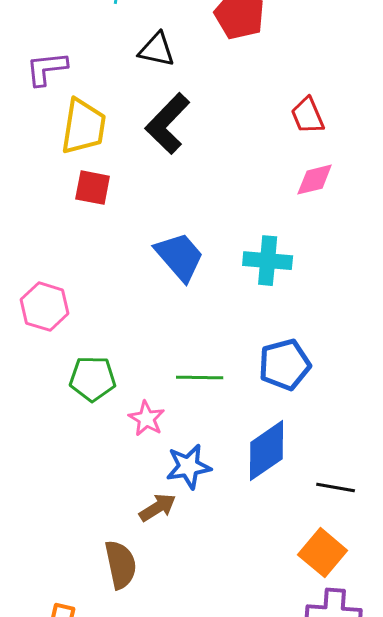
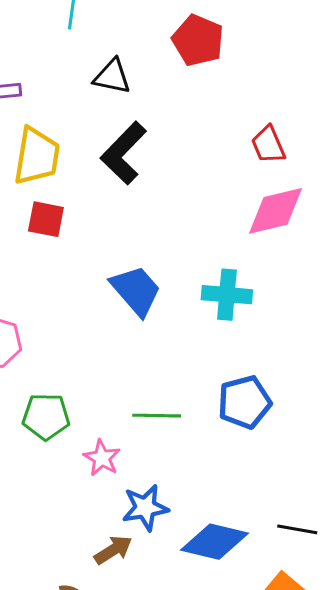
pink diamond: (315, 180) -> (275, 211), size x1.5
blue diamond: (267, 451) -> (215, 542), moved, turned 48

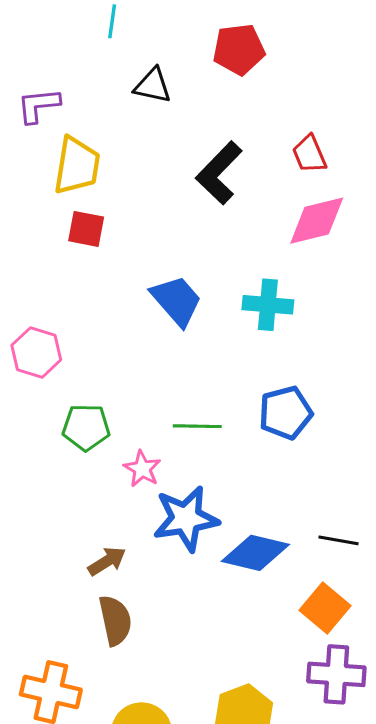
red pentagon: (198, 40) -> (239, 49), turned -30
black L-shape: (124, 153) -> (219, 173), moved
blue star: (145, 508) -> (186, 519), size x1.4
brown arrow: (113, 550) -> (107, 561), moved

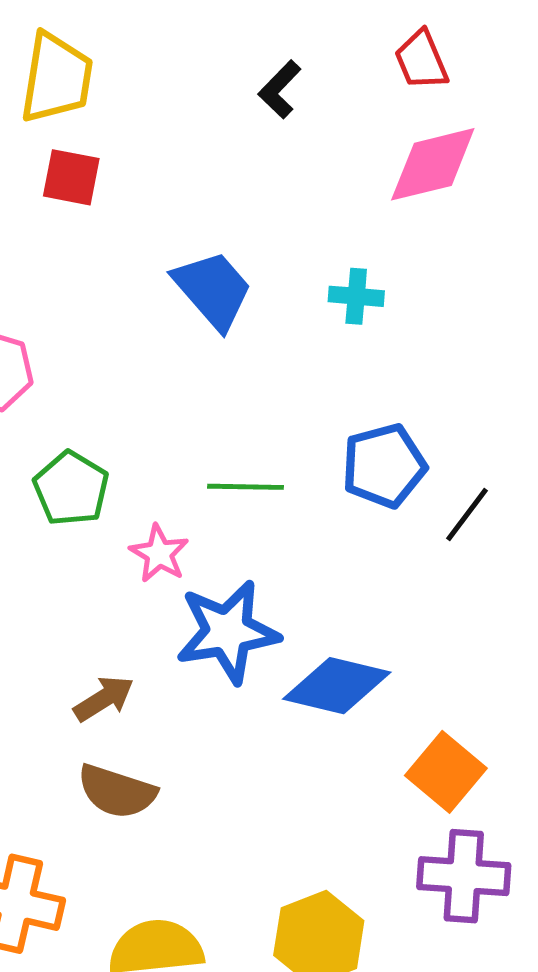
black L-shape: (219, 173) -> (280, 89), size x0.6
cyan cross: (268, 305) -> (356, 296), size x0.7
green pentagon: (86, 427) -> (71, 488), turned 30
black line: (338, 540) -> (467, 515), moved, turned -63
brown semicircle: (115, 620) -> (117, 791), turned 120

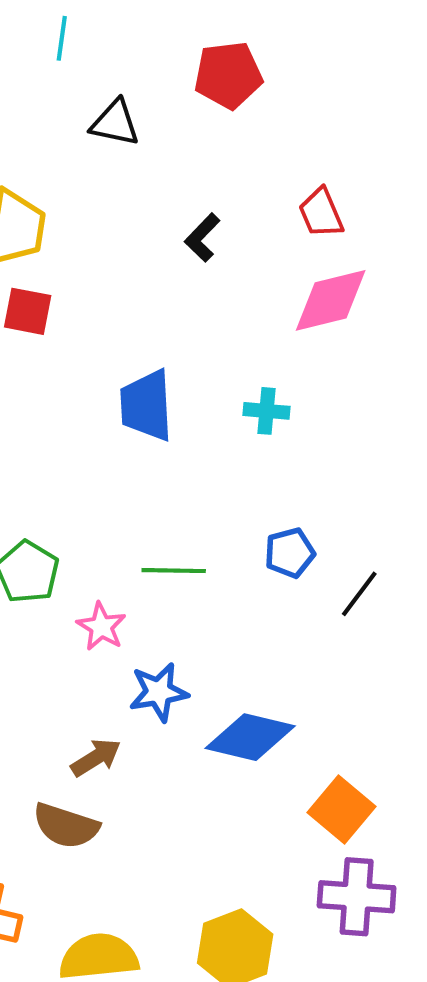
blue trapezoid: (213, 290) -> (146, 405), turned -142
blue pentagon: (384, 466) -> (290, 553), size x0.7
blue star: (228, 632) -> (159, 692), size x0.7
brown arrow: (104, 699) -> (96, 758), moved

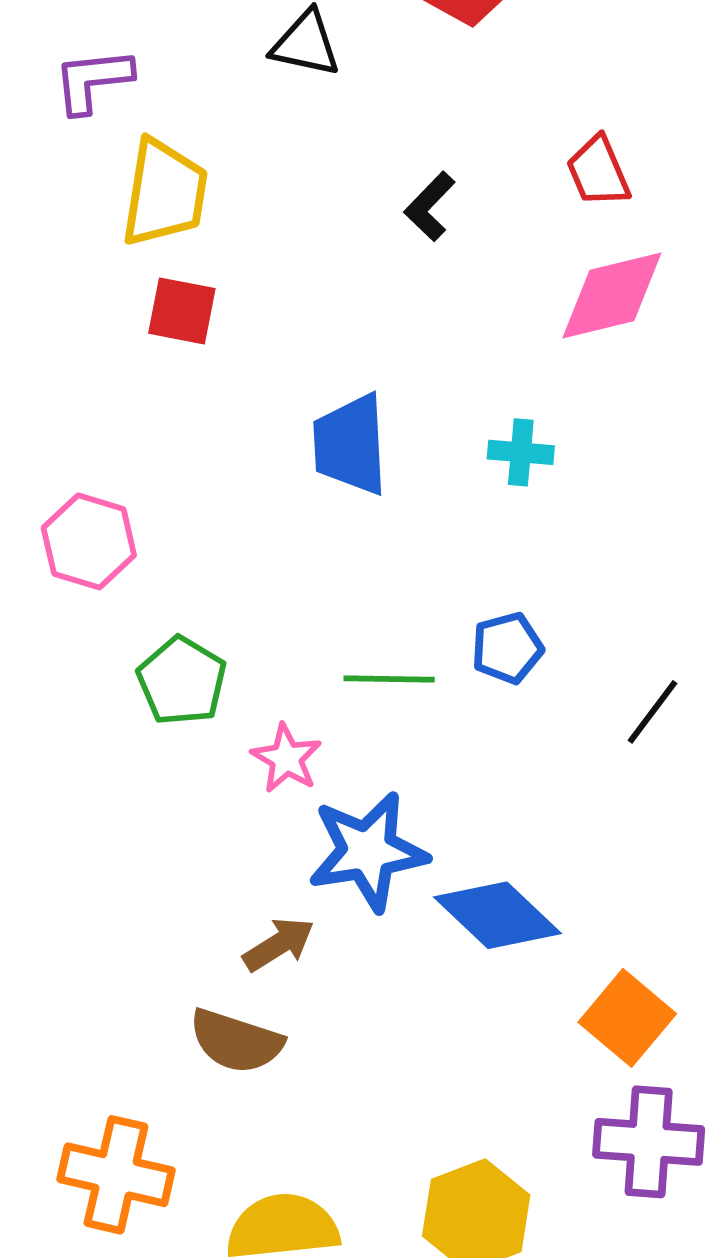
blue pentagon: (290, 553) -> (507, 648), moved
blue star: (159, 692) -> (368, 851), size x1.4
blue diamond: (250, 737) -> (498, 915), turned 30

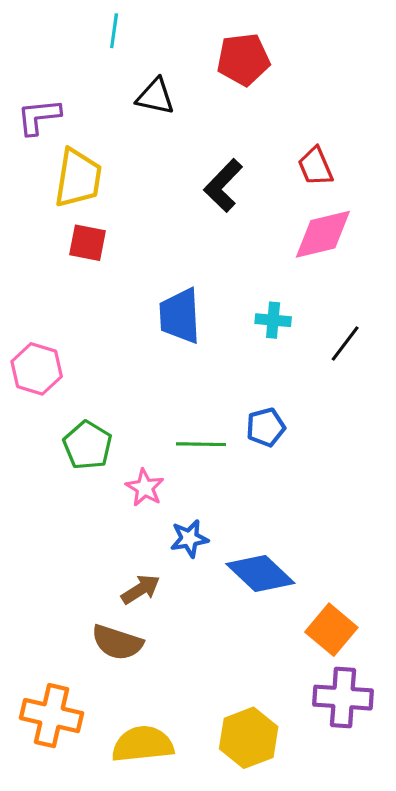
black L-shape: (430, 206) -> (223, 186), size x1.4
black line: (652, 712) -> (345, 343), moved
blue star: (368, 851) -> (189, 539), size x0.6

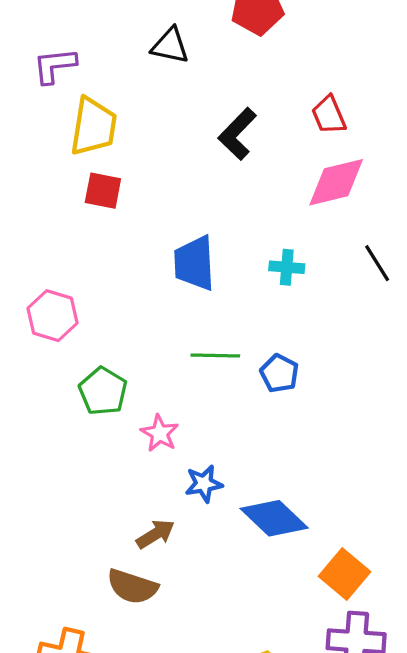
black line: (345, 343) -> (377, 263), moved, turned -69
blue pentagon: (266, 427) -> (279, 373), turned -30
green line: (201, 444) -> (215, 356), moved

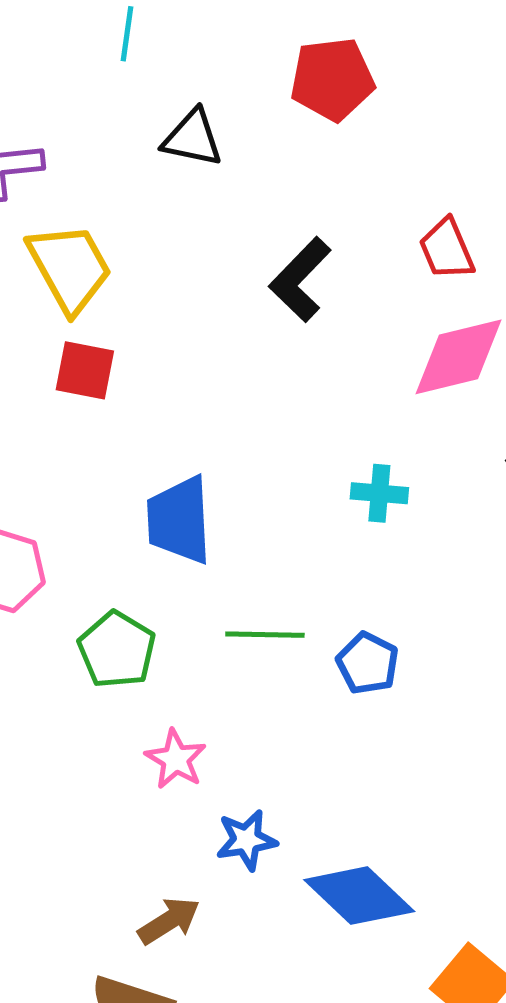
yellow trapezoid: (93, 127) -> (70, 268), turned -38
blue trapezoid: (194, 263) -> (179, 520), moved
green pentagon: (103, 391) -> (117, 650), moved

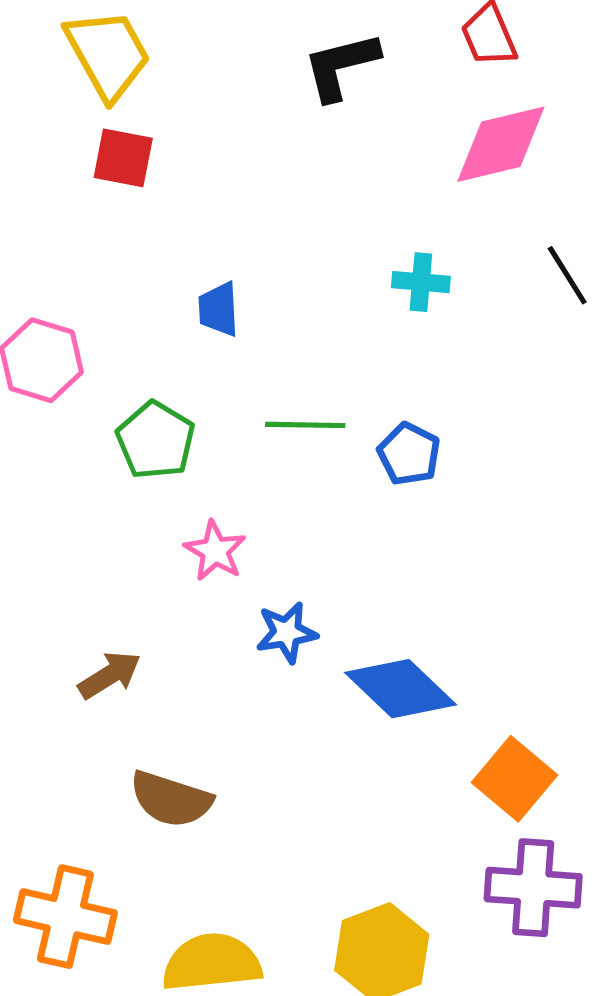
black L-shape: (300, 279) -> (341, 66), turned 32
blue trapezoid: (179, 520) -> (218, 309), size x0.6
brown arrow: (169, 921) -> (110, 675), moved

